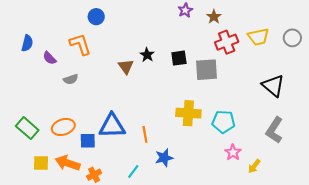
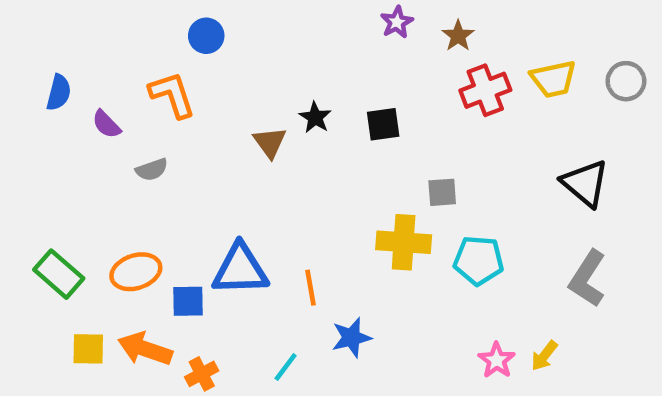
gray square: (206, 70) -> (442, 192), moved, size x0.6
pink star: (233, 152) -> (497, 360), moved

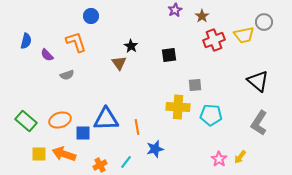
gray circle: (626, 81) -> (264, 22), moved
black star: (315, 117) -> (131, 46), moved
orange cross: (202, 374) -> (100, 165), moved

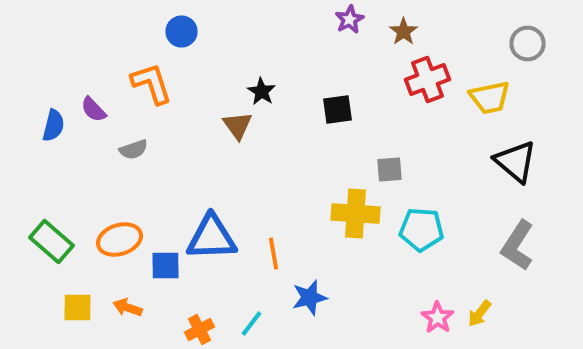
yellow trapezoid: (244, 35) -> (490, 98), moved
blue semicircle: (26, 41) -> (54, 126), moved
orange arrow: (64, 154) -> (128, 308), size x0.6

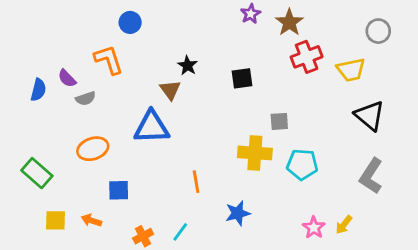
brown star: (404, 32) -> (289, 22), size x1.4
gray semicircle: (134, 150) -> (86, 98), moved
blue triangle: (212, 238) -> (152, 127), moved
orange ellipse: (120, 240) -> (93, 149), moved
blue star: (310, 298) -> (238, 213), moved

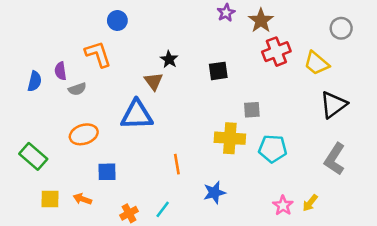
yellow trapezoid: (351, 70) -> (317, 63), turned 52
purple semicircle: (67, 78) -> (60, 71), turned 36
black triangle: (370, 116) -> (333, 105), turned 44

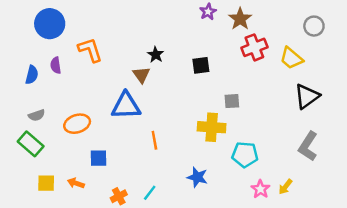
blue circle: (117, 21) -> (50, 24), moved, size x1.6
gray semicircle: (77, 89) -> (37, 115), moved
cyan pentagon: (273, 149) -> (245, 155), moved
orange line: (177, 164) -> (154, 140), moved
blue star: (214, 193) -> (197, 177), turned 30

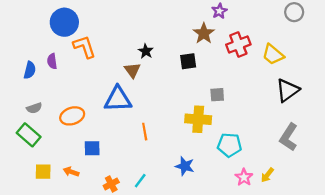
purple star: (208, 12) -> (219, 11), moved
brown star: (240, 19) -> (204, 33), moved
blue circle: (50, 24) -> (64, 22), moved
gray circle: (314, 26) -> (294, 12), moved

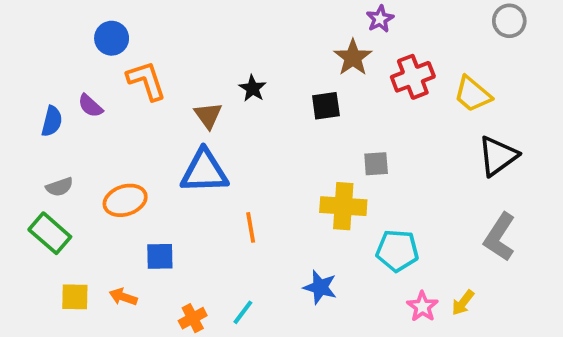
blue circle: (64, 22) -> (112, 38), size x0.7
purple semicircle: (52, 61) -> (90, 106), turned -40
brown triangle: (132, 70) -> (208, 115), moved

